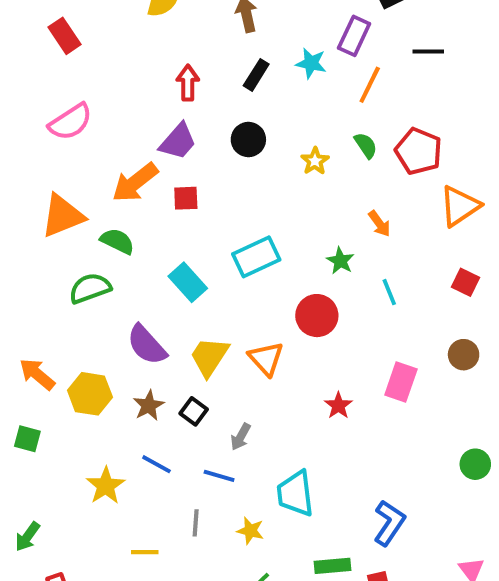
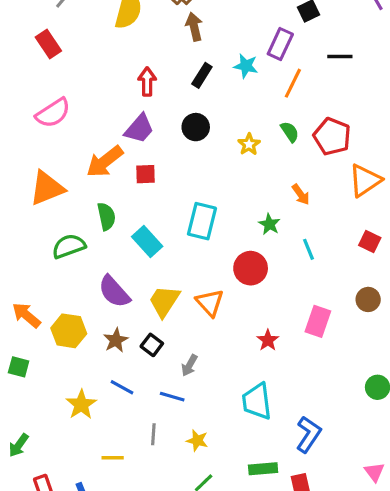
green semicircle: (117, 241) -> (106, 216), moved, turned 52
cyan rectangle: (256, 257) -> (202, 221), turned -51
cyan trapezoid: (295, 494) -> (257, 401), moved

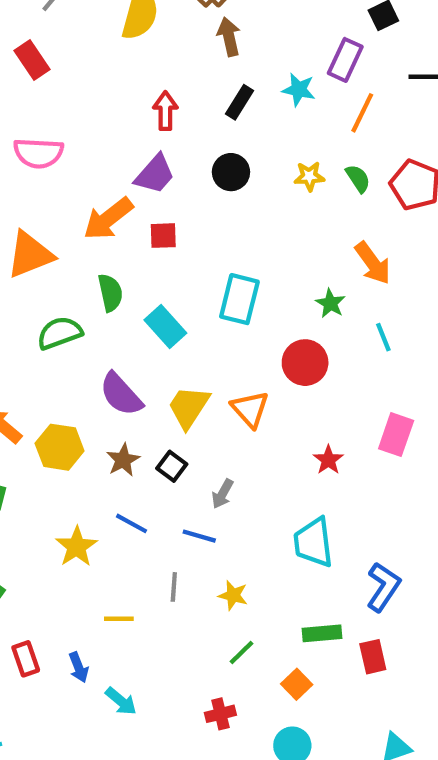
pink semicircle: (53, 113) -> (38, 153), turned 36
yellow star: (249, 144) -> (309, 176), moved, turned 30
orange arrow: (301, 194) -> (373, 263), size x1.5

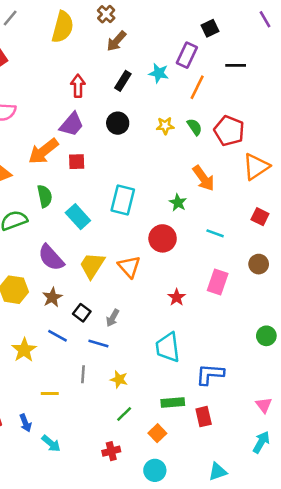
brown arrow: (229, 37) -> (116, 41), turned -125
cyan line: (383, 337) -> (215, 233), moved, turned -48
black square: (172, 466) -> (82, 313), moved
blue L-shape: (383, 587) -> (210, 374), turned -120

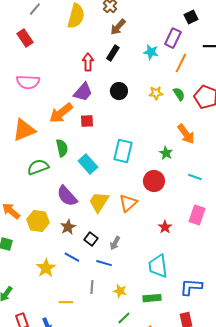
black rectangle: (123, 81) -> (113, 53), moved
orange triangle: (129, 267) -> (128, 203), turned 30
green rectangle: (173, 402) -> (152, 298), moved

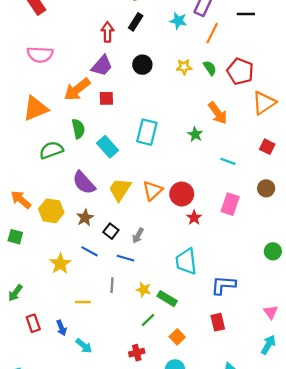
red circle: (154, 181) -> (182, 194), moved
green rectangle: (152, 298) -> (167, 299), moved, turned 36

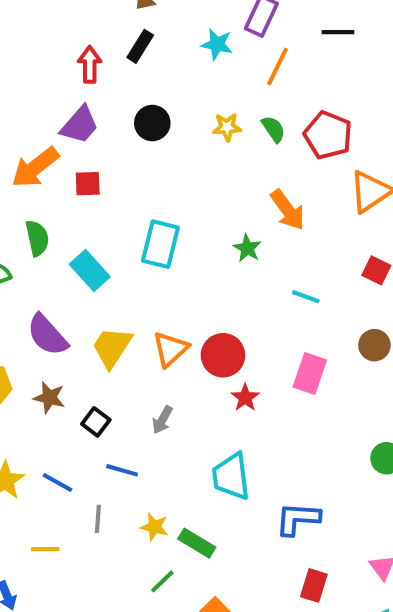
brown star: (85, 218) -> (49, 398), turned -30
gray arrow: (138, 236) -> (162, 420), moved
blue line: (89, 251) -> (57, 482), moved
red rectangle: (218, 322) -> (314, 585), moved, turned 30

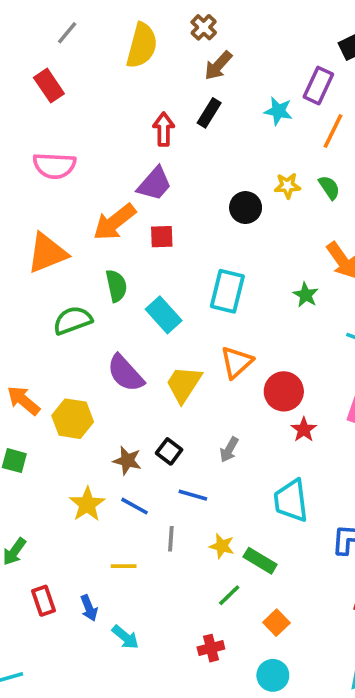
black circle: (152, 123) -> (246, 208), moved
orange triangle: (170, 349) -> (236, 362), moved
brown star: (49, 398) -> (127, 461), moved

